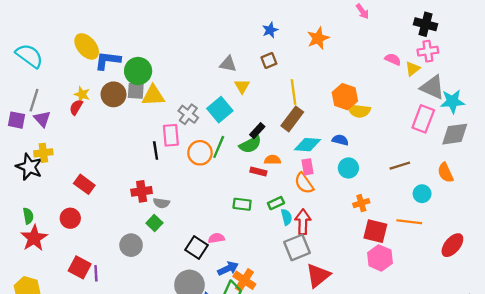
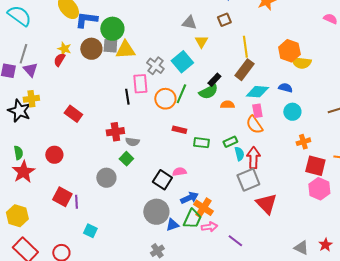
red rectangle: (258, 171) -> (179, 130), moved
red rectangle: (84, 184) -> (73, 114), moved
red triangle: (318, 276) -> (266, 204), turned -35

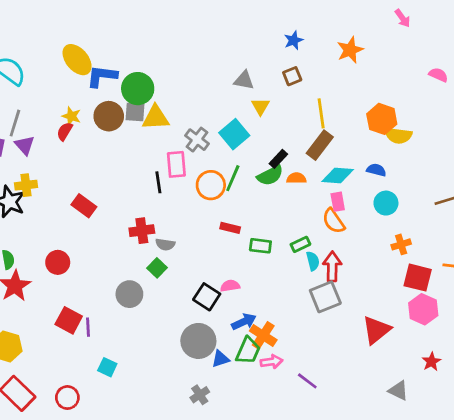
orange semicircle: (227, 105) -> (296, 178), moved
red triangle: (266, 204) -> (376, 330), moved, turned 35
red star: (325, 245) -> (431, 362), moved

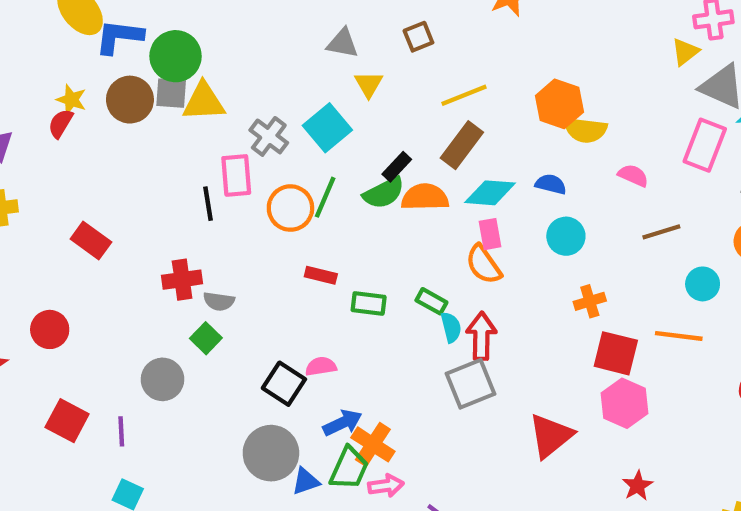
pink semicircle: (438, 75) -> (633, 175), moved
yellow line: (321, 113) -> (464, 95), turned 76
orange semicircle: (296, 178) -> (425, 197), size x1.5
green rectangle: (300, 244) -> (431, 301), turned 54
purple line: (88, 327) -> (121, 431), moved

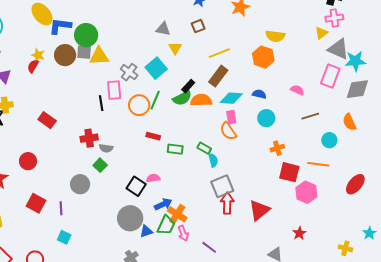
yellow semicircle: (585, 130) -> (275, 36), moved
red arrow: (481, 336) -> (227, 203), moved
pink hexagon: (624, 403) -> (306, 192), moved
pink arrow: (386, 486) -> (183, 233), turned 77

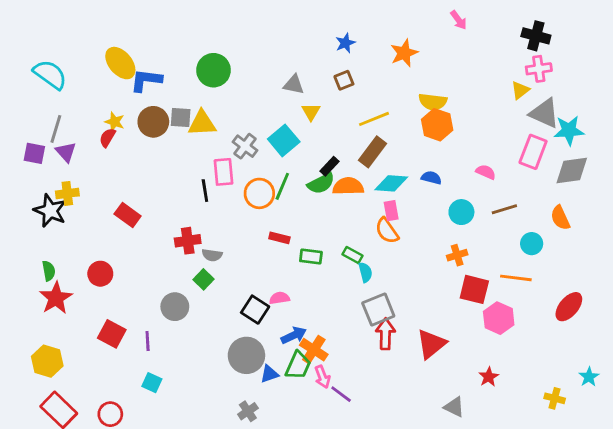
green circle: (86, 35) -> (213, 70), moved
yellow semicircle: (275, 36) -> (433, 102), moved
cyan circle: (266, 118) -> (461, 212), moved
purple line: (209, 247) -> (341, 394), moved

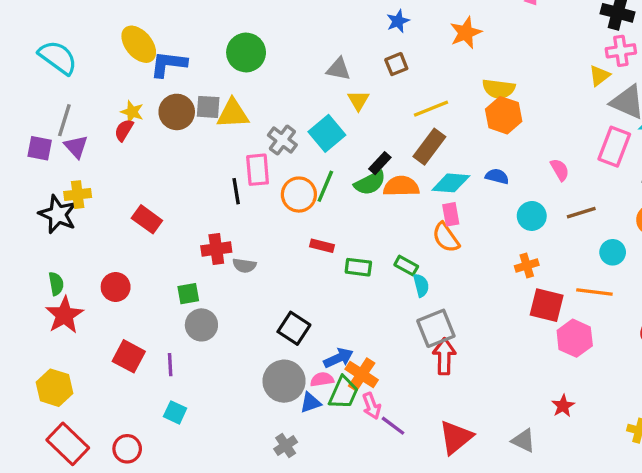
pink semicircle: (486, 172) -> (560, 170), turned 36
green square: (203, 279) -> (188, 294), moved, turned 36
pink semicircle: (279, 298) -> (322, 379), moved
red triangle: (431, 344) -> (456, 437), moved

